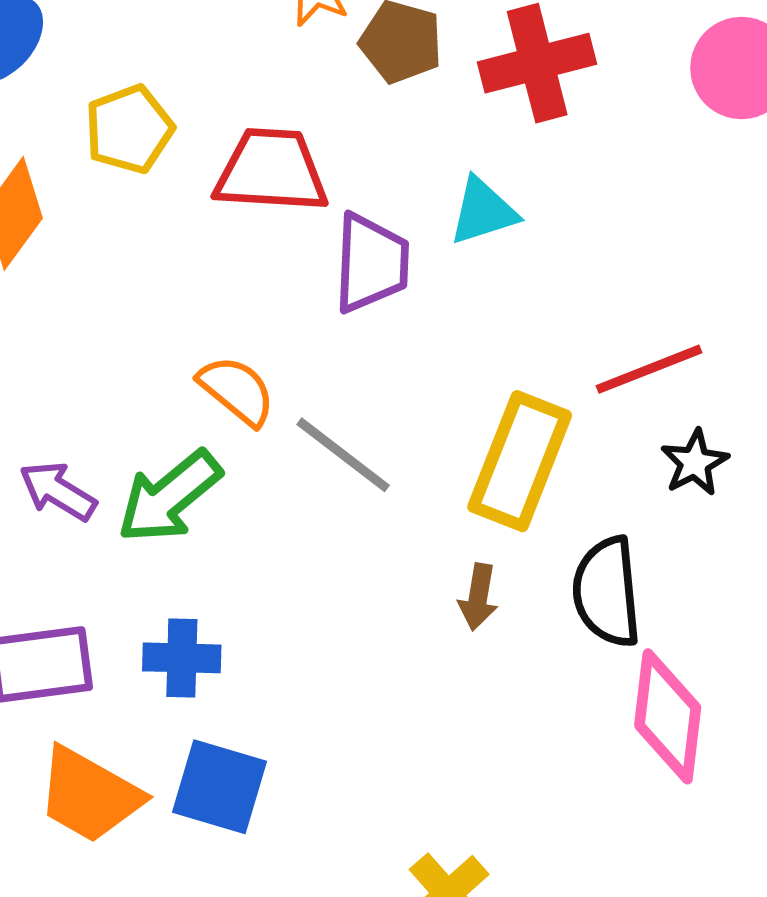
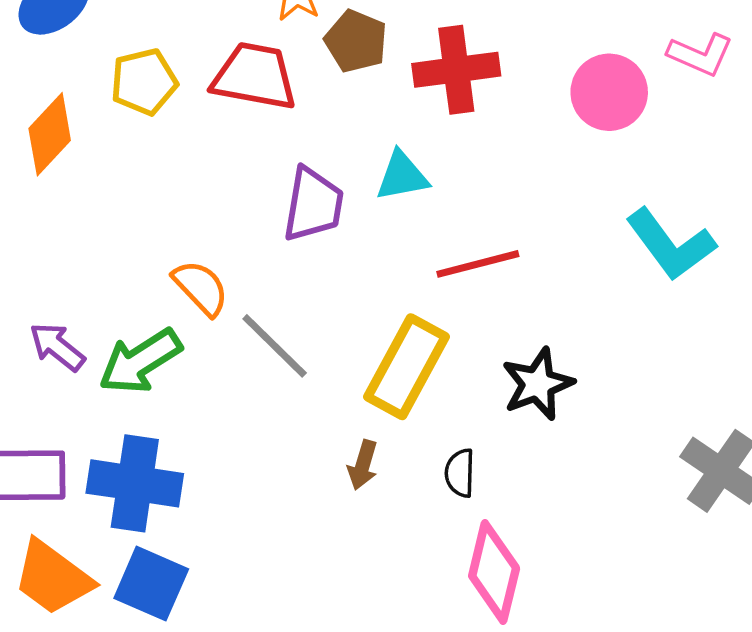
red trapezoid: (271, 171) -> (255, 76), moved
red line: (649, 369) -> (478, 264), moved
black star: (695, 463) -> (538, 384), size x1.4
black semicircle: (607, 592) -> (460, 473), size x0.6
blue cross: (182, 658) -> (135, 483), size x1.6

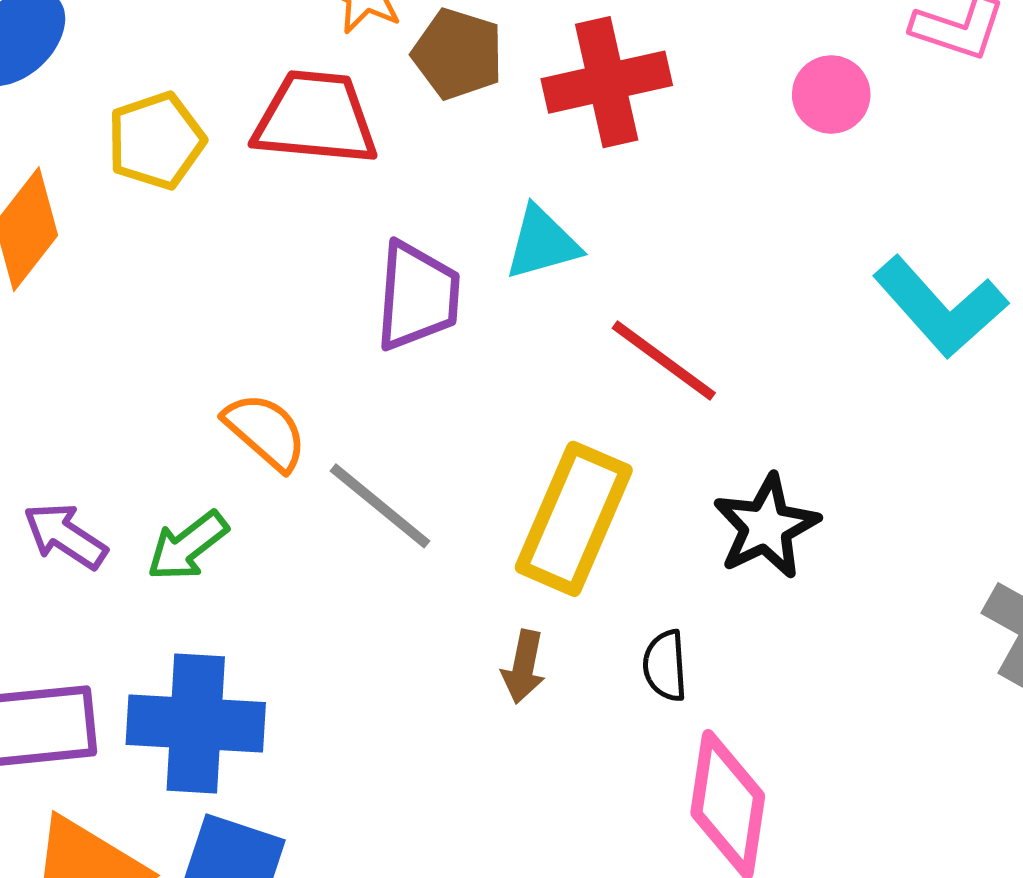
pink circle: (609, 92) -> (831, 94), size x0.7
red line: (478, 264) -> (664, 360), turned 56
green arrow: (140, 361) -> (188, 546), size x0.7

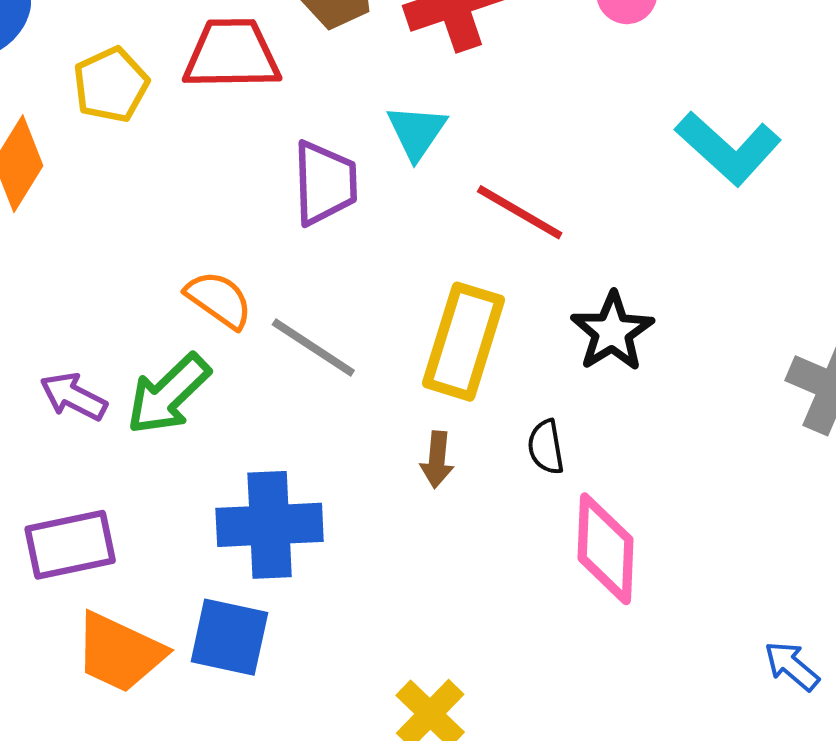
cyan triangle: (542, 243) -> (417, 132), turned -34
green arrow: (188, 546) -> (168, 394), size x1.4
blue cross: (196, 723) -> (270, 525), moved

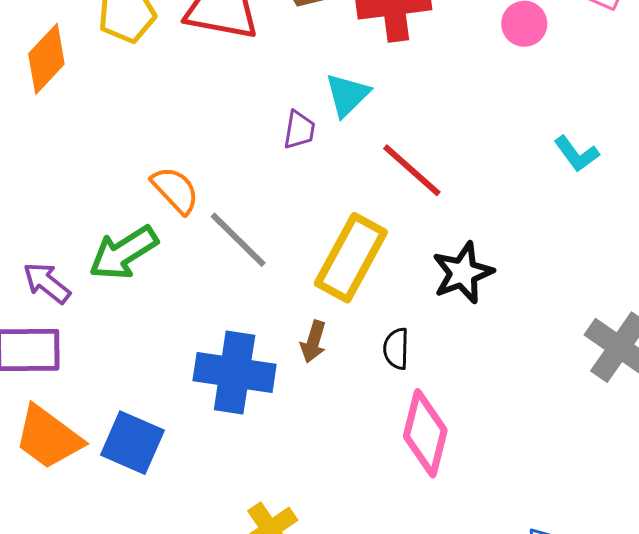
cyan L-shape: (728, 148) -> (577, 154), size x0.6
purple trapezoid: (325, 183) -> (299, 130), moved, size x0.6
purple arrow: (73, 397) -> (47, 283), moved
blue cross: (270, 525) -> (235, 372), moved

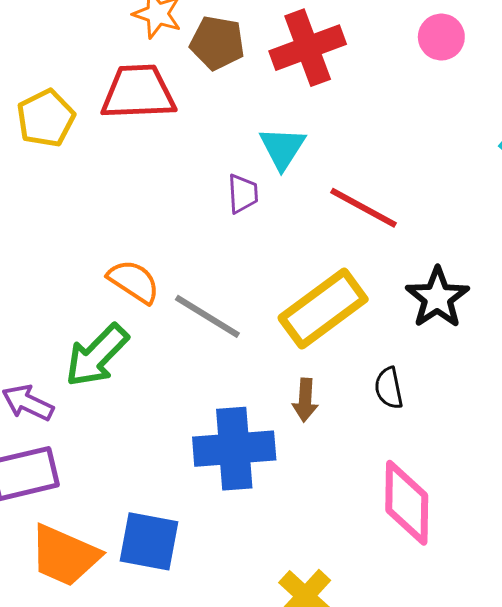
yellow rectangle: (351, 258) -> (323, 309), turned 38
pink diamond: (425, 433) -> (407, 503), moved

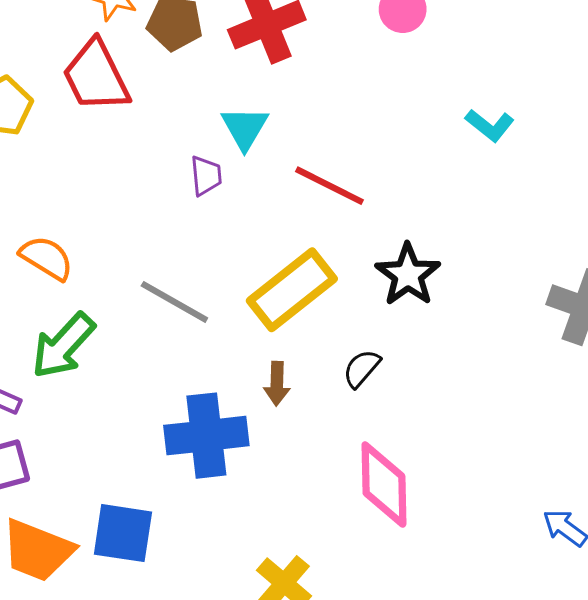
red trapezoid: (138, 92) -> (96, 76), turned -112
orange semicircle: (134, 281) -> (47, 258), moved
black semicircle: (389, 388) -> (362, 368), turned 54

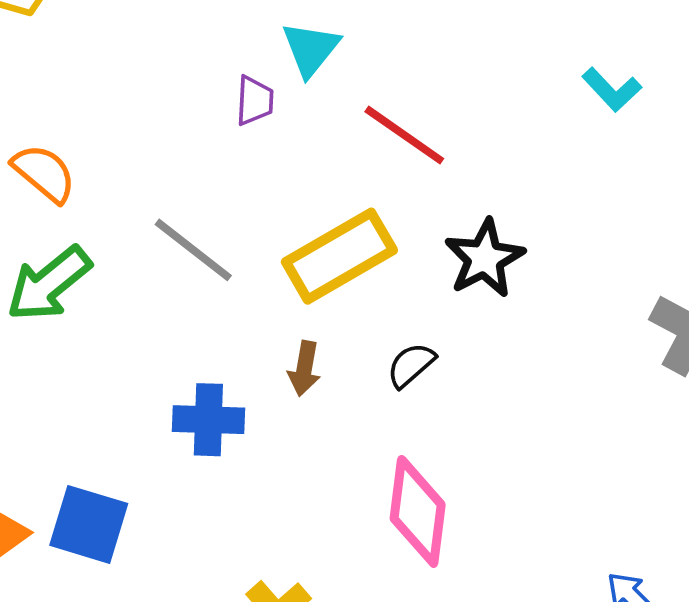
blue cross: (206, 436) -> (208, 420), size x0.7

